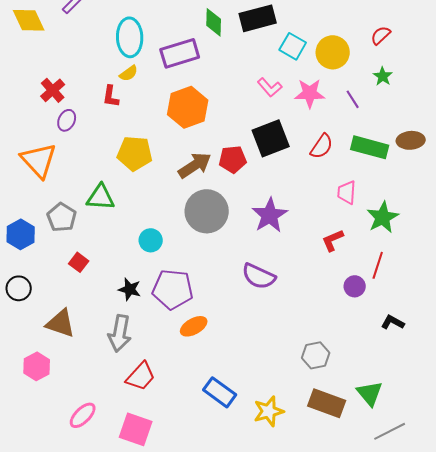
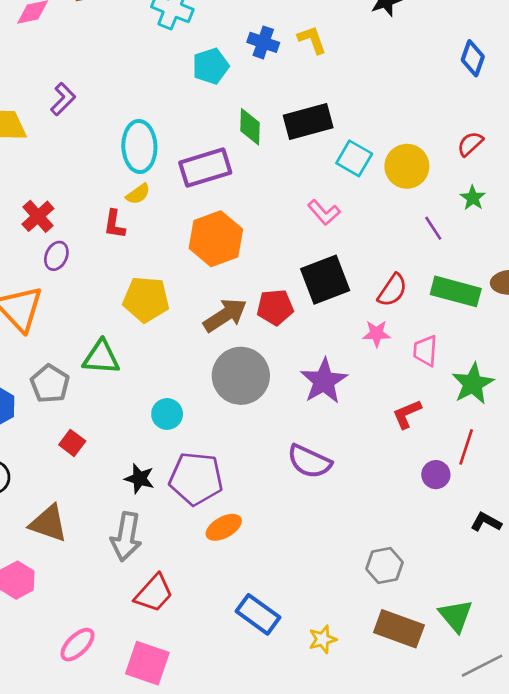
pink star: (310, 93) -> (377, 334), moved, size x0.7
yellow star: (269, 411) -> (323, 639), size x0.7

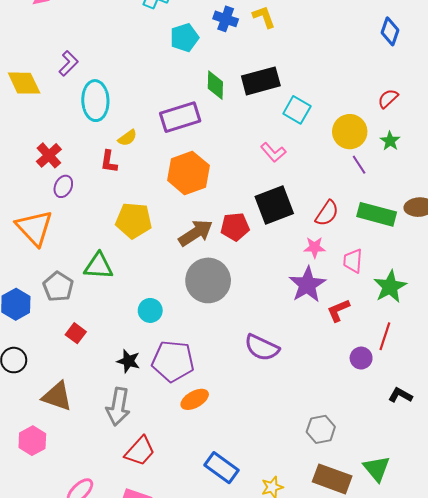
cyan ellipse: (139, 146) -> (95, 101), moved
yellow circle: (407, 166) -> (350, 132), moved
purple star: (324, 381) -> (307, 285), moved

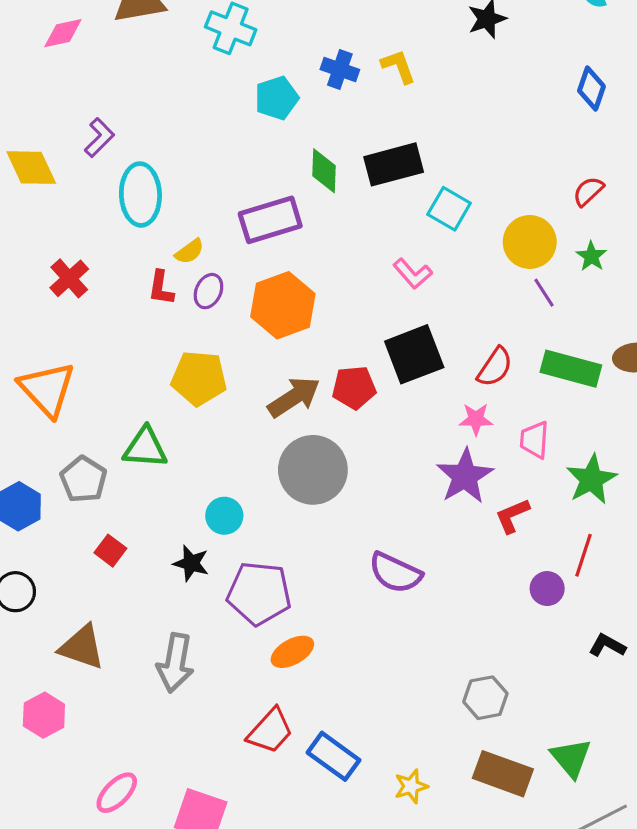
purple ellipse: (63, 186) -> (208, 291), moved
black star: (128, 361) -> (191, 563), moved
red trapezoid: (140, 451) -> (270, 731), moved

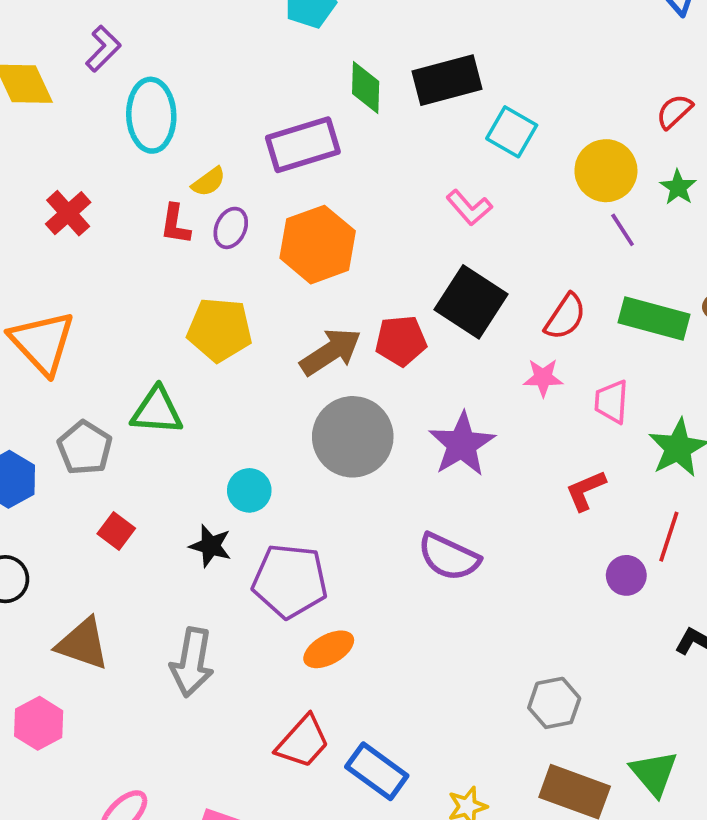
black square: (414, 354) -> (471, 302), turned -36
purple star: (465, 476) -> (462, 444), moved

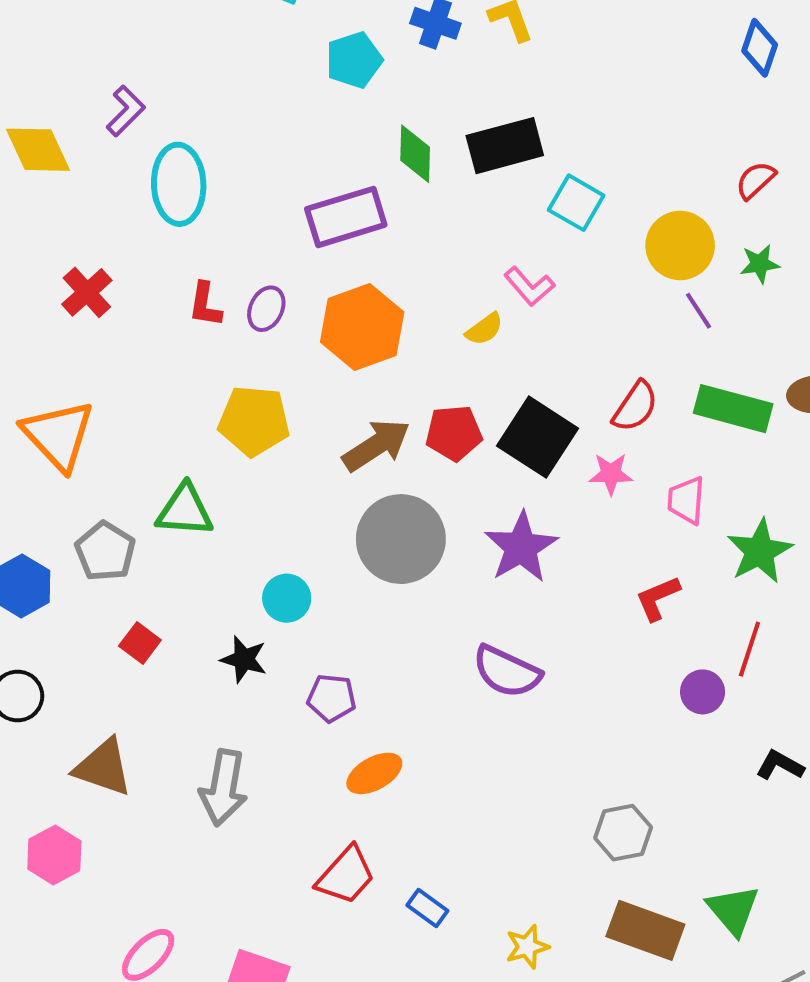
yellow semicircle: (209, 182) -> (484, 329), moved
green star: (678, 187) -> (760, 264), turned 30
black square: (471, 302) -> (537, 437), moved
purple pentagon: (290, 581) -> (332, 698), size x0.6
blue rectangle: (377, 771) -> (427, 908), size x0.6

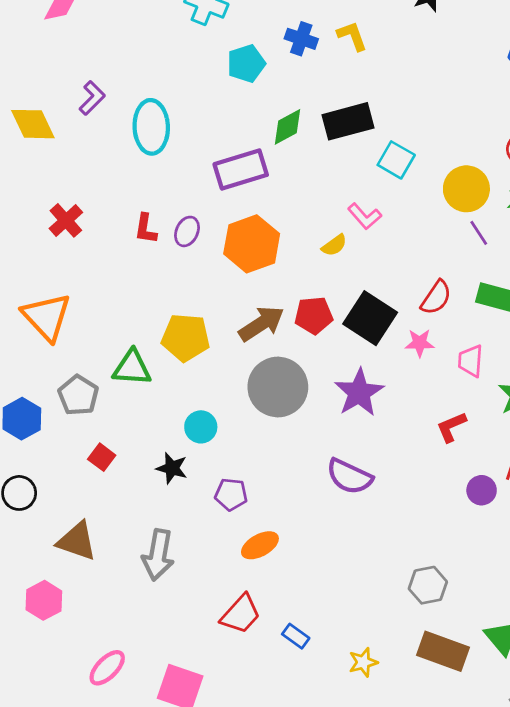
green diamond: (415, 154) -> (287, 127), turned 60
cyan ellipse: (179, 184) -> (151, 127), moved
yellow pentagon: (254, 421) -> (186, 337), moved

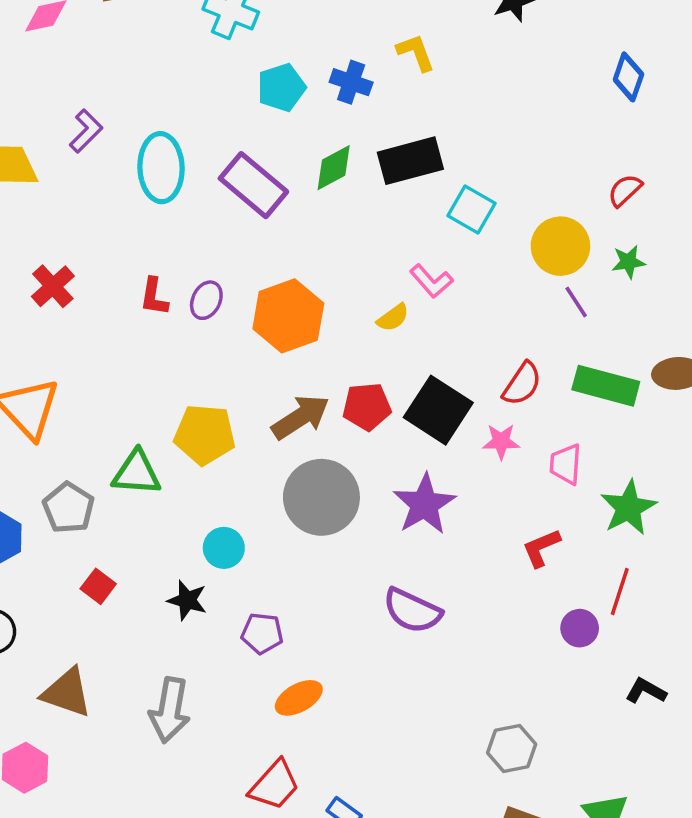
blue cross: (301, 39) -> (351, 82), moved
purple rectangle: (241, 170) -> (253, 185), moved, turned 57

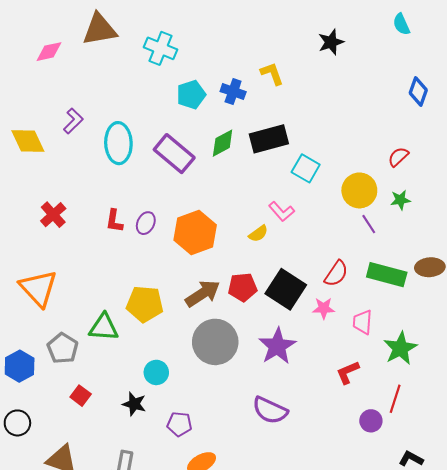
blue diamond: (628, 77) -> (418, 92), moved

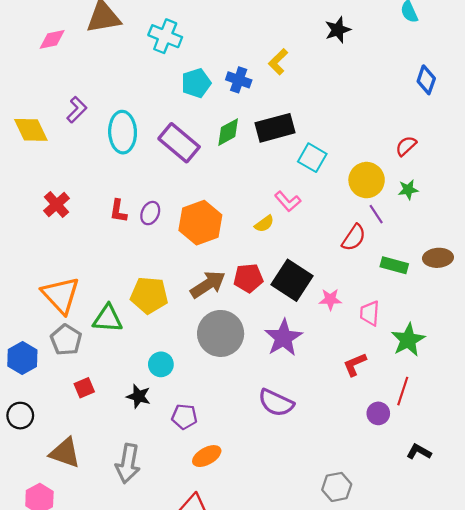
yellow L-shape: (272, 74) -> (278, 62), turned -115
red semicircle: (336, 274) -> (354, 238), moved
green rectangle: (387, 275) -> (394, 265), size x0.7
orange triangle: (38, 288) -> (61, 295), moved
red square: (81, 396) -> (84, 388), turned 30

